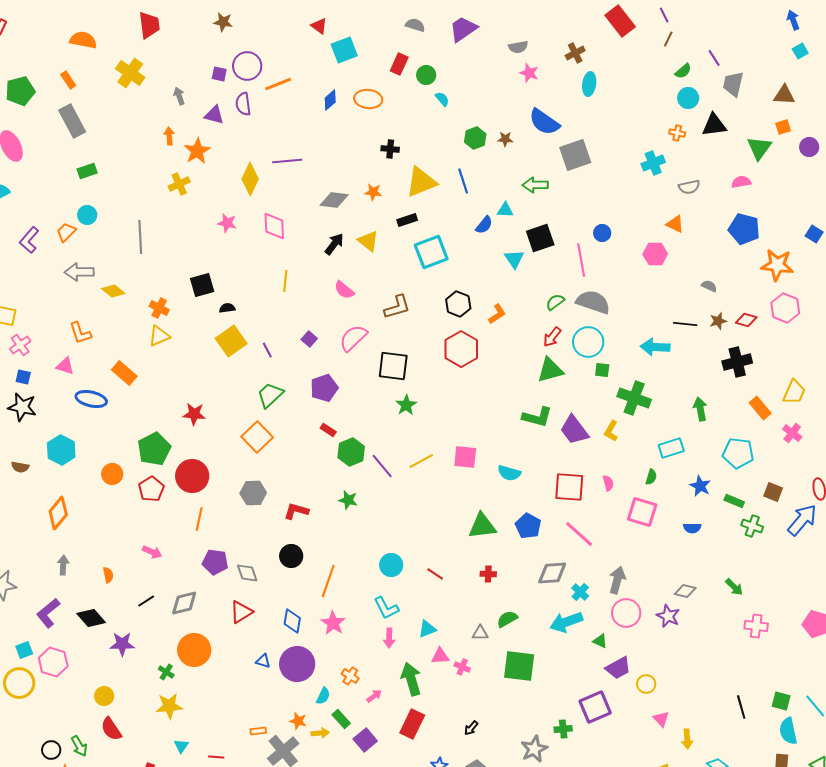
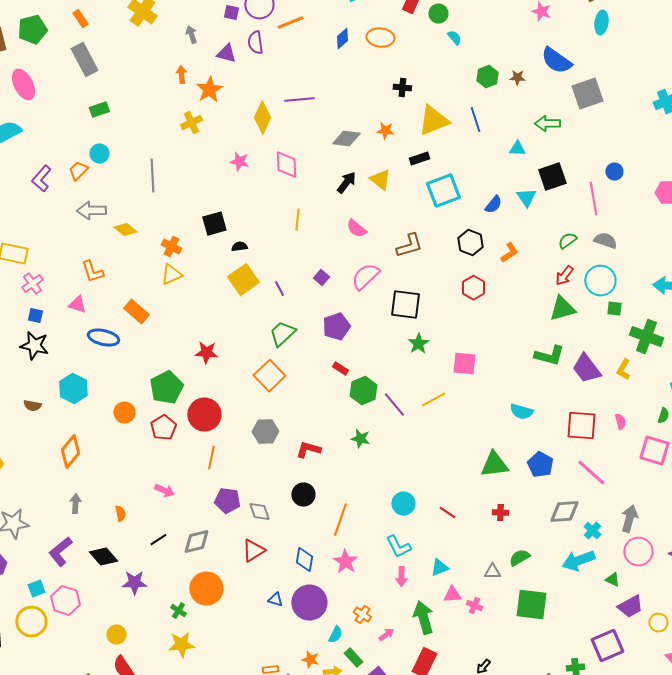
blue semicircle: (484, 225) -> (493, 205), moved
gray semicircle: (593, 302) -> (605, 241), size x0.7
red hexagon: (461, 349) -> (473, 288), size x0.7
pink square: (465, 457) -> (464, 364), moved

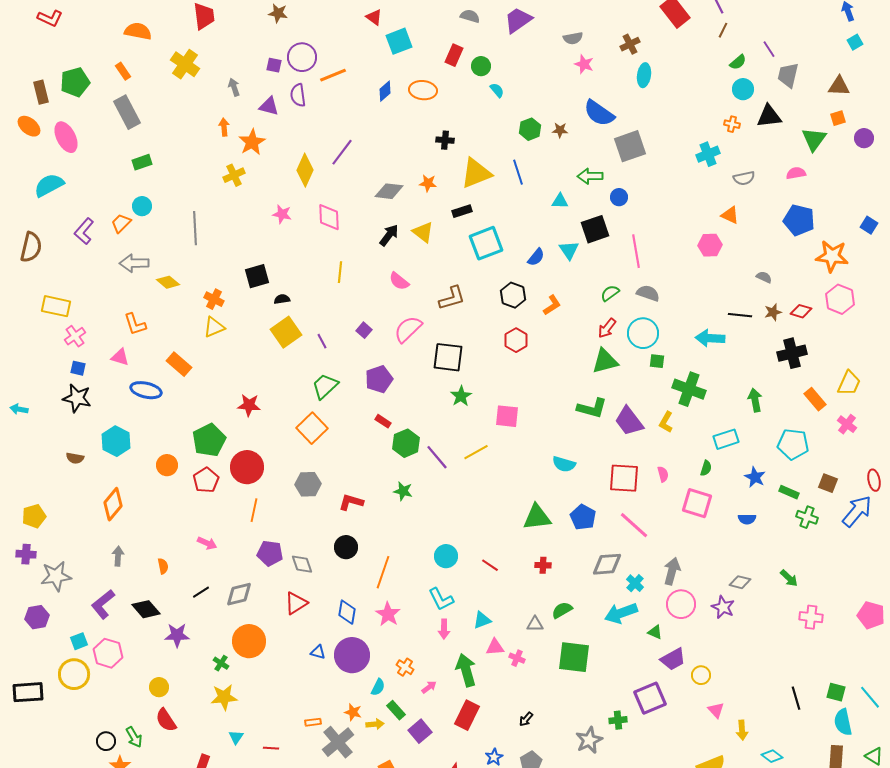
purple line: (299, 100) -> (342, 152), turned -48
blue circle: (614, 172) -> (619, 197), moved

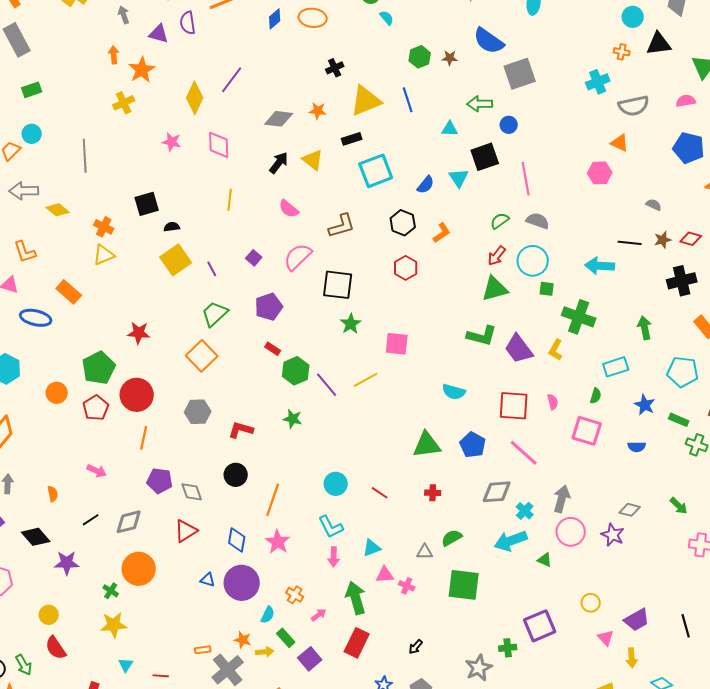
black cross: (445, 140) -> (335, 68), turned -30
gray semicircle: (744, 178) -> (634, 106), size x1.4
purple trapezoid: (673, 659) -> (637, 620), moved

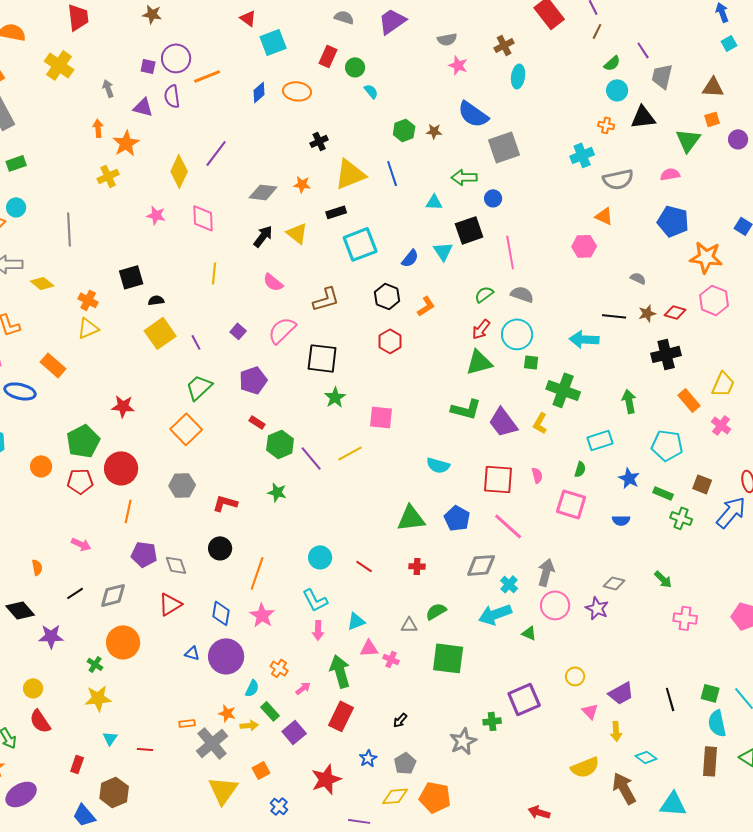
red pentagon: (96, 408) -> (80, 481), turned 30

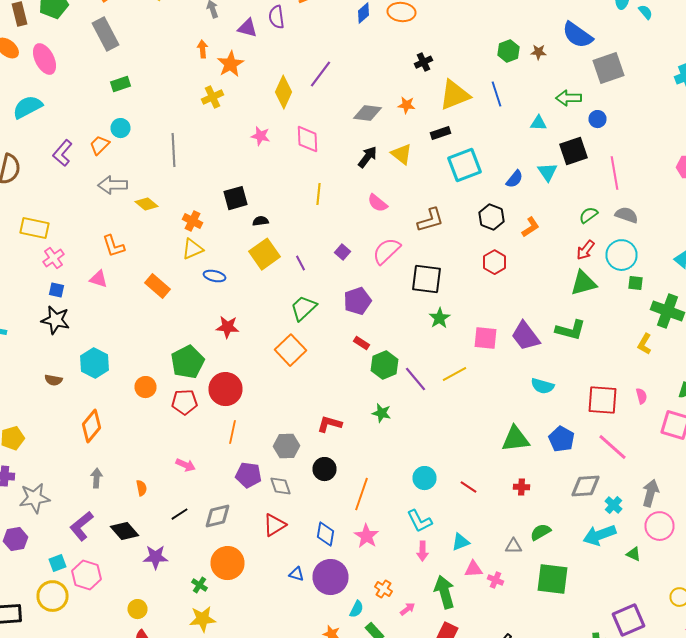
cyan semicircle: (371, 91) -> (646, 12), moved
blue ellipse: (20, 391) -> (214, 276), moved, size x0.7
purple trapezoid: (503, 422) -> (526, 336), moved
gray hexagon: (182, 485) -> (286, 446), moved

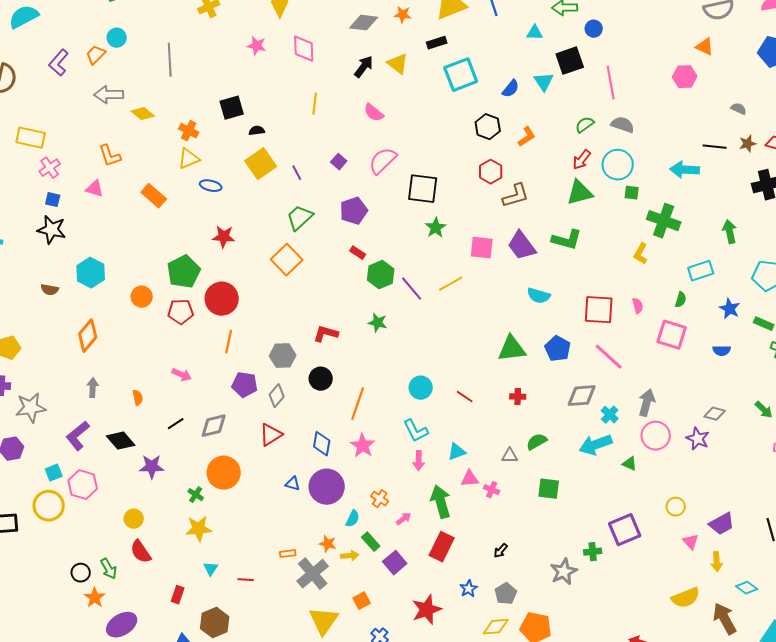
brown L-shape: (430, 220) -> (516, 196), moved
gray diamond: (280, 486) -> (277, 396), turned 60
green square: (552, 579) -> (549, 489), size x0.7

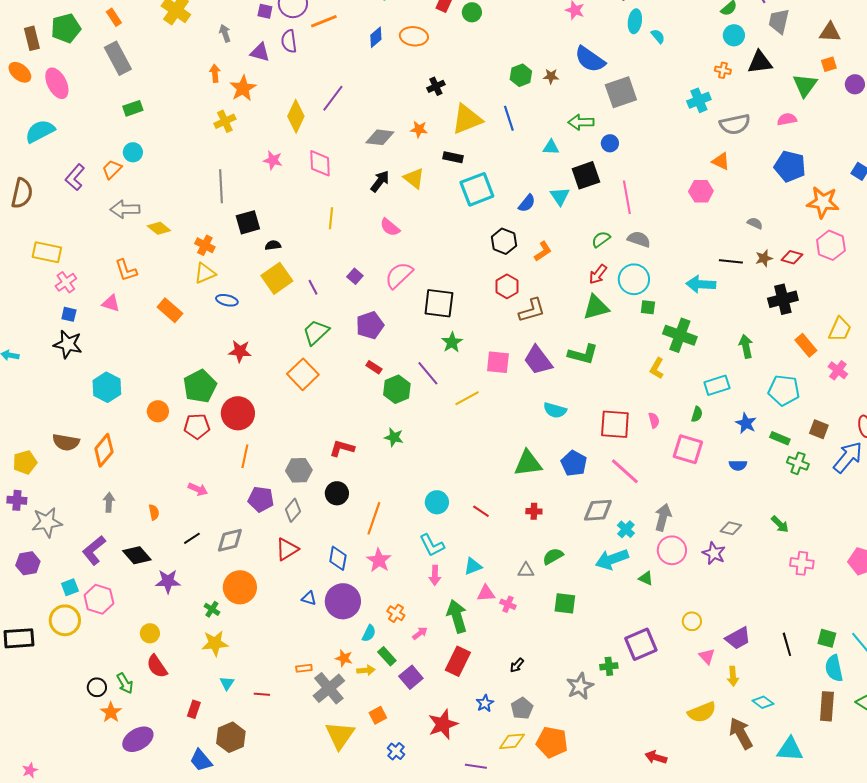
black rectangle: (437, 43) -> (453, 157), turned 30
gray line: (170, 60) -> (221, 186), moved
purple line: (412, 289) -> (428, 373), moved
brown semicircle: (50, 290) -> (66, 442), moved, size x1.5

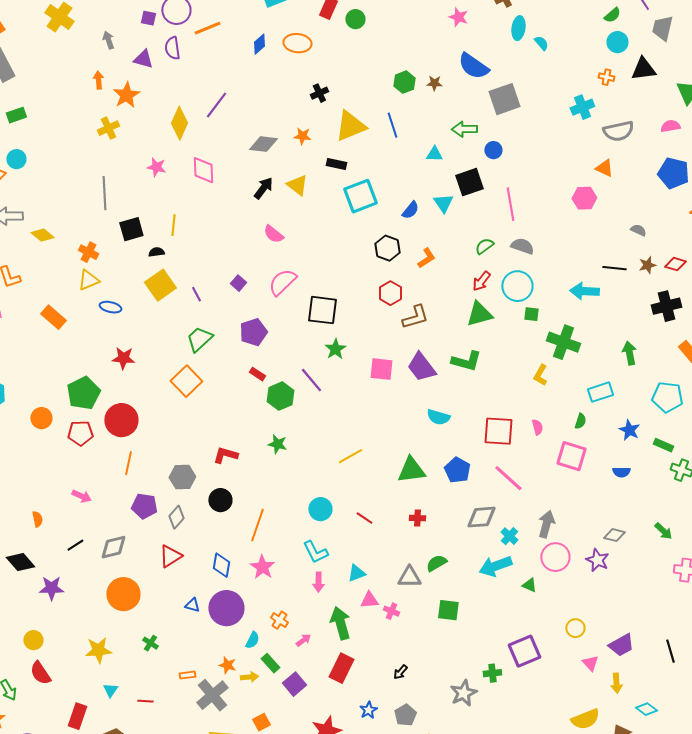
yellow line: (331, 218) -> (173, 225), moved
yellow line: (467, 398) -> (350, 456), moved
gray triangle: (526, 570) -> (409, 577), size x1.4
green cross: (212, 609) -> (150, 643), moved
red rectangle: (194, 709) -> (77, 716), size x1.4

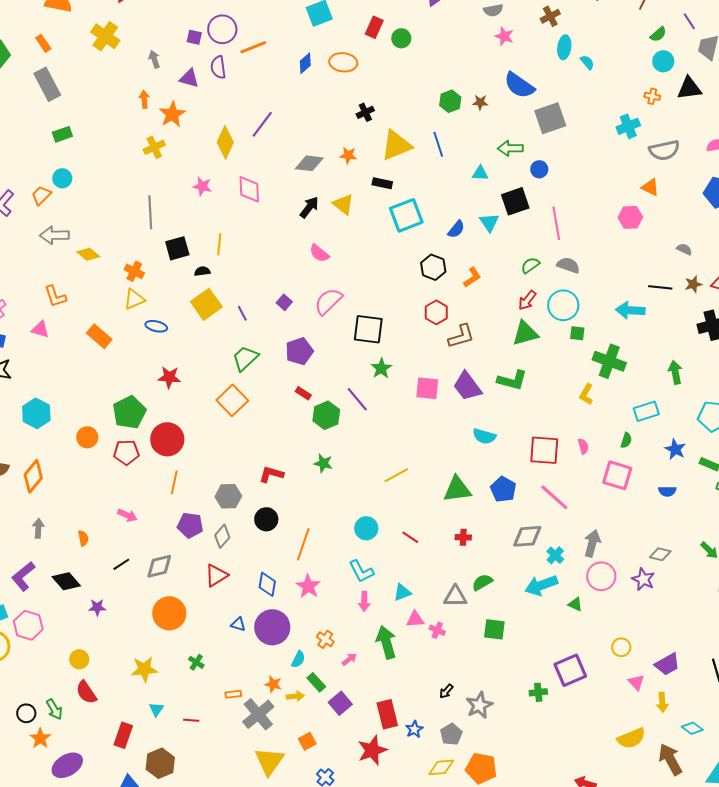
purple star: (51, 588) -> (97, 607), size x0.7
red rectangle: (341, 668) -> (387, 714), moved, turned -40
gray star: (463, 693) -> (479, 705), moved

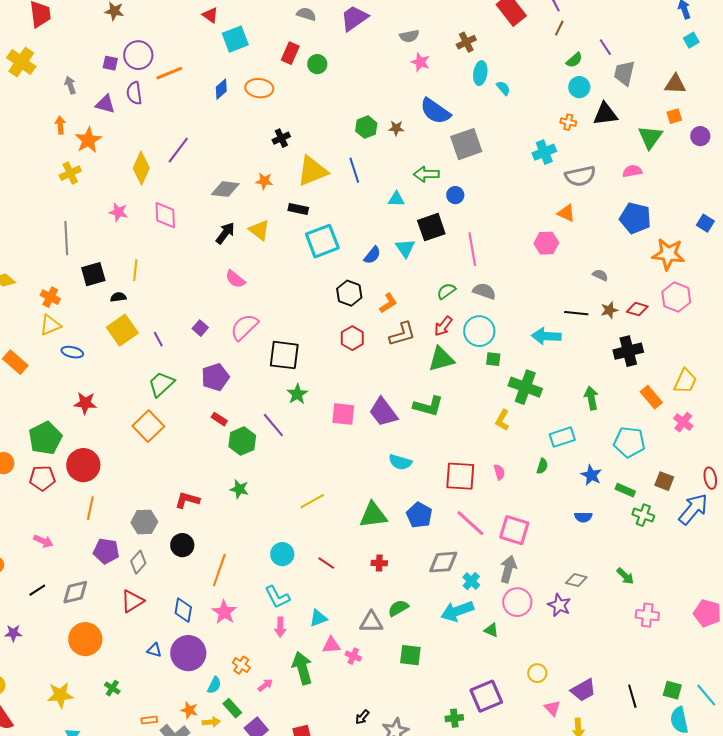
brown L-shape: (461, 336) -> (402, 334), moved
pink square: (617, 475) -> (514, 530), moved

